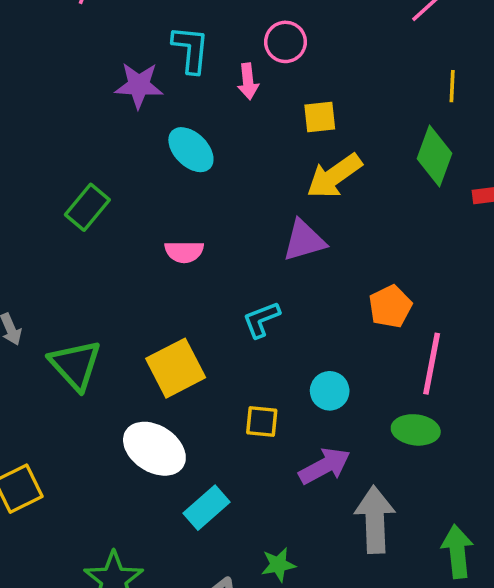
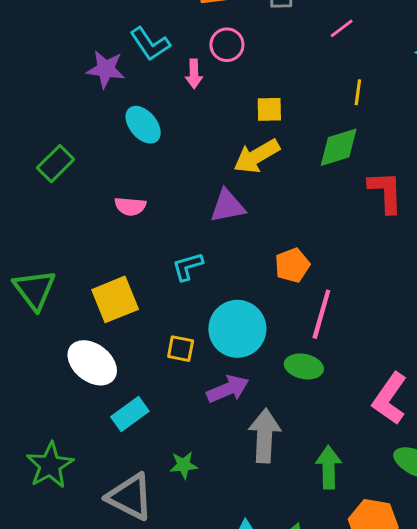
cyan L-shape: (191, 49) -> (150, 44), turned 135
yellow square: (320, 117) -> (269, 109), moved
green diamond: (434, 156) -> (339, 147), turned 48
cyan circle: (330, 391) -> (237, 329), size x1.8

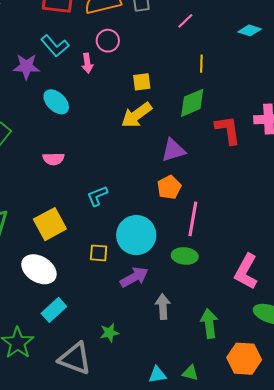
purple triangle: (228, 206) -> (173, 150), moved
cyan rectangle: (130, 414) -> (54, 310), moved
gray arrow: (265, 436) -> (163, 306), size x0.7

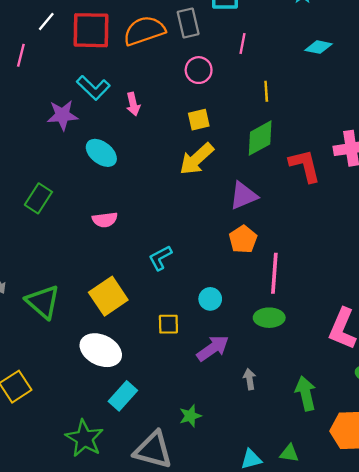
pink line: (185, 21) -> (243, 43), turned -30
pink circle: (108, 41) -> (199, 70), moved
cyan circle: (136, 235) -> (210, 299), size x0.5
gray arrow: (163, 306) -> (250, 379), size x0.7

